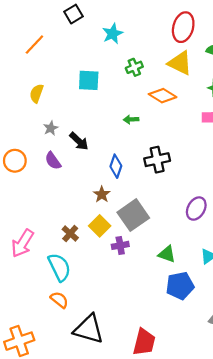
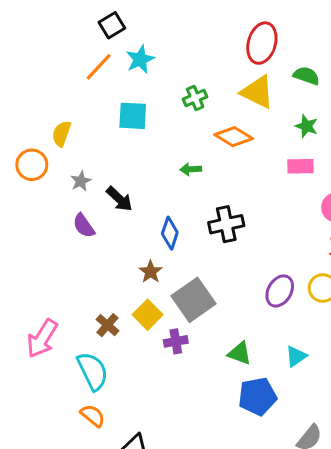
cyan star: (113, 34) -> (140, 59), moved
orange line: (34, 45) -> (99, 67), moved
orange circle: (15, 161) -> (32, 165), moved

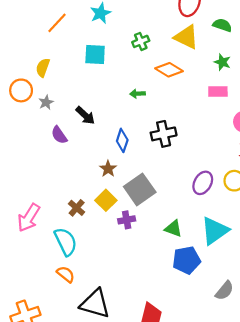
orange line: (99, 67) -> (57, 23), moved
gray star: (81, 181) -> (46, 102), moved
cyan triangle: (296, 356) -> (215, 231), size x1.8

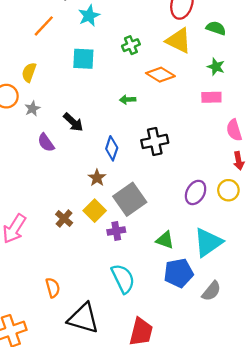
cyan semicircle: (66, 242) -> (123, 279), moved
orange semicircle: (66, 274) -> (53, 288), turned 36
gray semicircle: (224, 291) -> (211, 291), moved

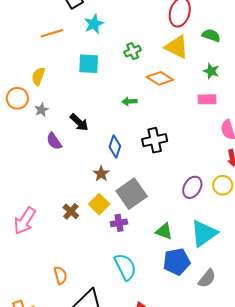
orange line: (44, 26) -> (52, 33), turned 30

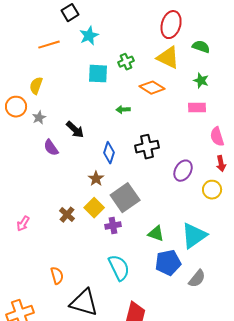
cyan square: (89, 64) -> (98, 74), moved
purple ellipse: (192, 187) -> (183, 171), moved
pink arrow: (25, 221) -> (23, 224), size x0.6

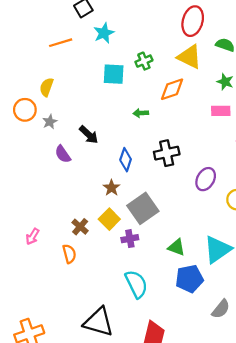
orange diamond: (152, 88) -> (172, 89), turned -50
orange semicircle: (57, 276) -> (69, 254), moved
gray semicircle: (197, 279) -> (221, 309), moved

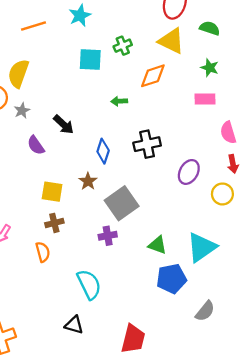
yellow semicircle: (47, 87) -> (18, 73), size x1.4
yellow square: (109, 219) -> (52, 192), moved, turned -36
brown cross: (80, 227) -> (54, 223), turned 35
cyan semicircle: (136, 284) -> (89, 284), moved
black triangle: (98, 322) -> (74, 325), size x0.6

